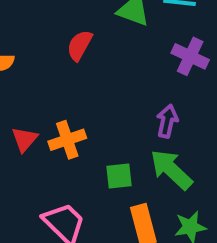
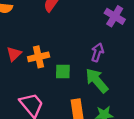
green square: (119, 176) -> (63, 72), moved

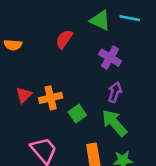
purple cross: (115, 16) -> (110, 58), moved
green square: (63, 72) -> (77, 114), turned -35

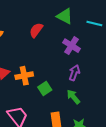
cyan line: (130, 18) -> (94, 24), moved
green arrow: (114, 123) -> (73, 97), size x0.7

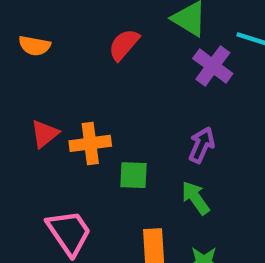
purple cross: (71, 46) -> (213, 66), moved
green square: (45, 89) -> (133, 175), turned 32

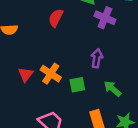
orange cross: (90, 143) -> (51, 74), turned -36
purple arrow: (202, 145) -> (97, 58), moved

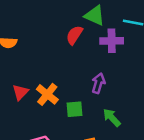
red semicircle: (56, 18) -> (74, 35), moved
purple cross: (105, 18) -> (112, 41), turned -30

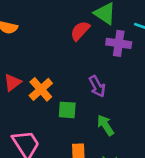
purple arrow: (98, 83) -> (97, 86), turned 126

